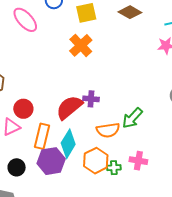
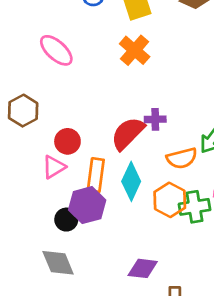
pink ellipse: (25, 20) -> (56, 50), moved
purple hexagon: (51, 161) -> (87, 205), moved
green cross: (114, 168) -> (195, 207), size x1.6

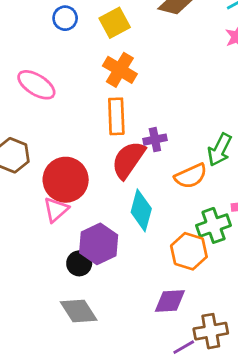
red circle: (67, 141) -> (66, 180), size x1.6
orange rectangle: (96, 175) -> (116, 116), moved
orange hexagon: (170, 200) -> (189, 251), moved

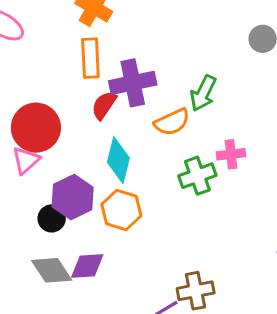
purple cross: (155, 140) -> (133, 83), size x1.8
red semicircle: (128, 160) -> (104, 105), size x0.7
orange hexagon: (189, 251) -> (121, 210), moved
purple diamond: (170, 301) -> (87, 266), moved

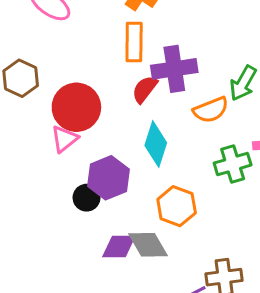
orange hexagon: (121, 210) -> (177, 206), moved
gray diamond: (52, 270) -> (148, 245), moved

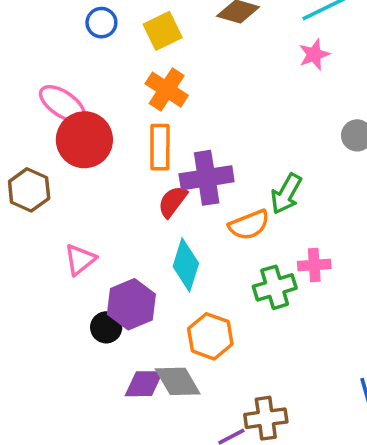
red circle: (76, 107) -> (84, 140), moved

